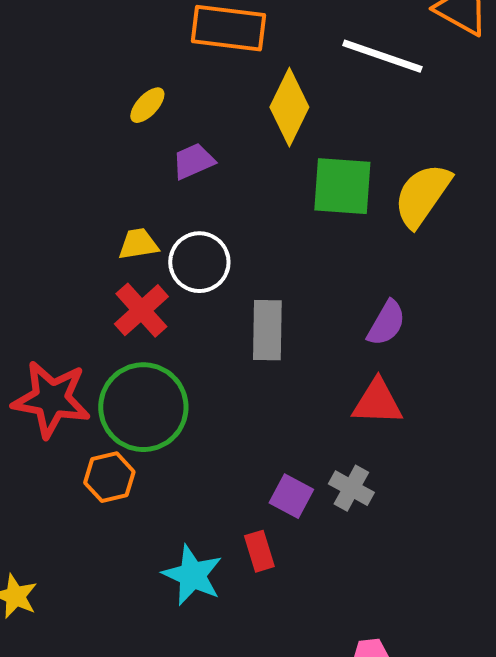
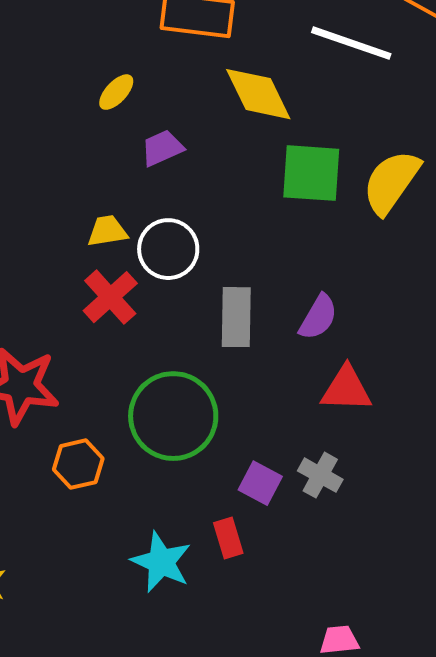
yellow diamond: (289, 107) -> (258, 94), turned -52
purple semicircle: (386, 323) -> (318, 317), moved
green circle: (143, 407) -> (173, 416), moved

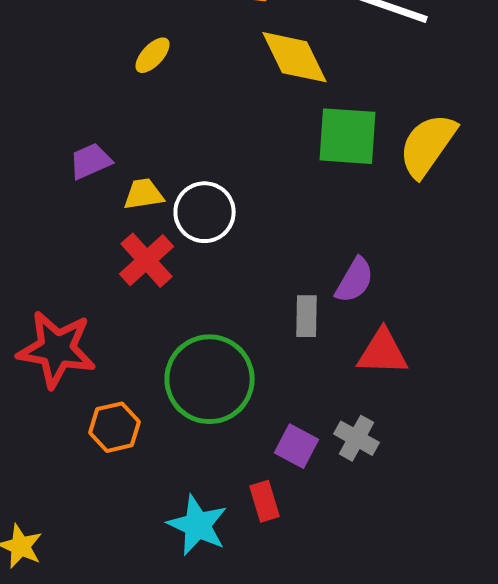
purple trapezoid: (162, 148) -> (90, 161), moved
gray rectangle: (236, 317) -> (306, 316), moved, size x0.7

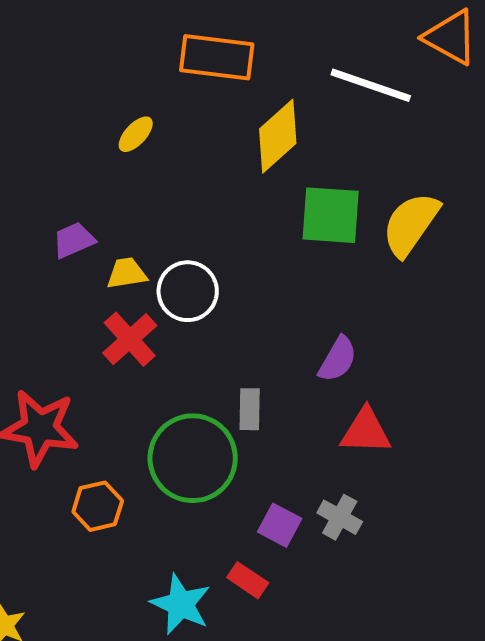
yellow diamond: (294, 57) -> (278, 136), turned 74
gray rectangle: (306, 316) -> (250, 409), moved
red rectangle: (264, 501) -> (248, 580), turned -39

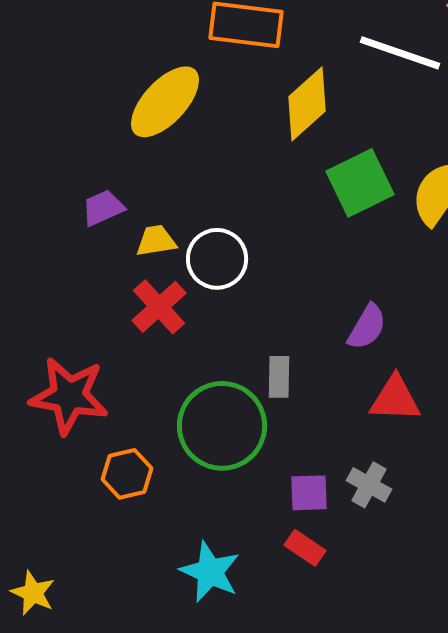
yellow ellipse: (136, 134) -> (165, 102), size x2.0
green square: (331, 215) -> (360, 183), turned -30
purple square: (280, 525) -> (309, 493), turned -30
red rectangle: (248, 580) -> (305, 548), moved

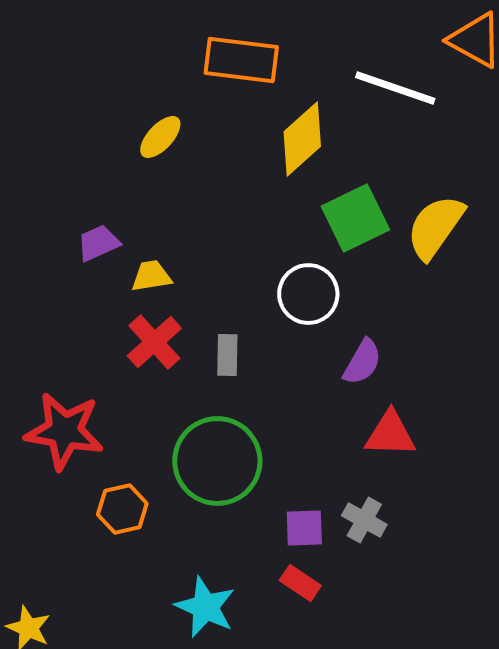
yellow ellipse: (165, 102) -> (160, 137), size x0.6
white circle: (217, 259) -> (308, 294), moved
gray rectangle: (279, 377) -> (227, 355), moved

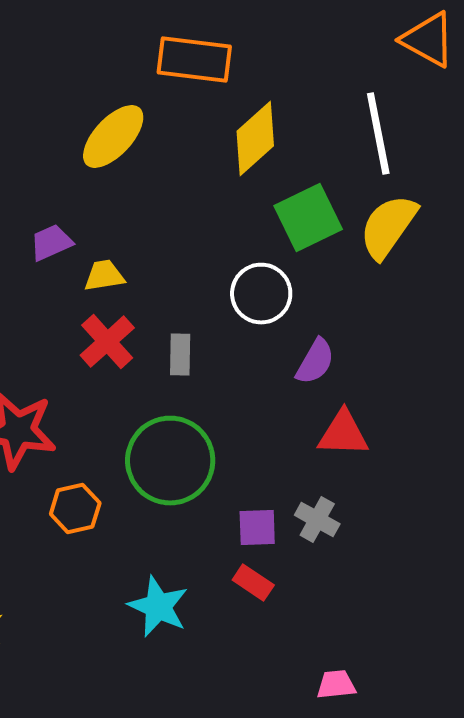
white line: (395, 88) -> (378, 134), moved, turned 60
yellow ellipse: (160, 137) -> (113, 137), size x1.5

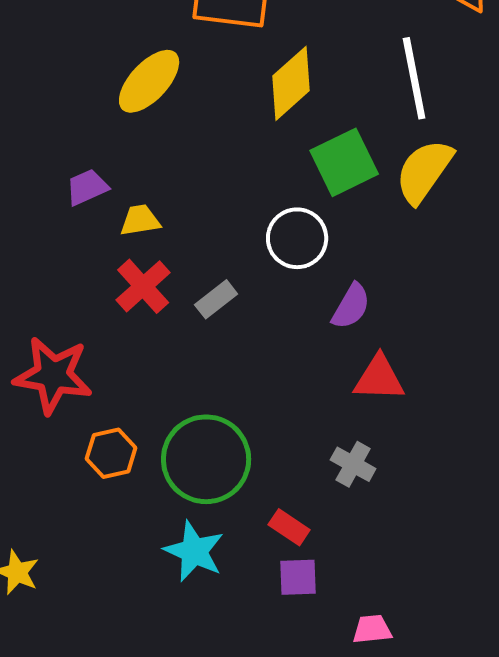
gray rectangle: (180, 355) -> (216, 299), turned 51
green circle: (170, 461) -> (206, 459), moved
purple square: (257, 528) -> (298, 577), moved

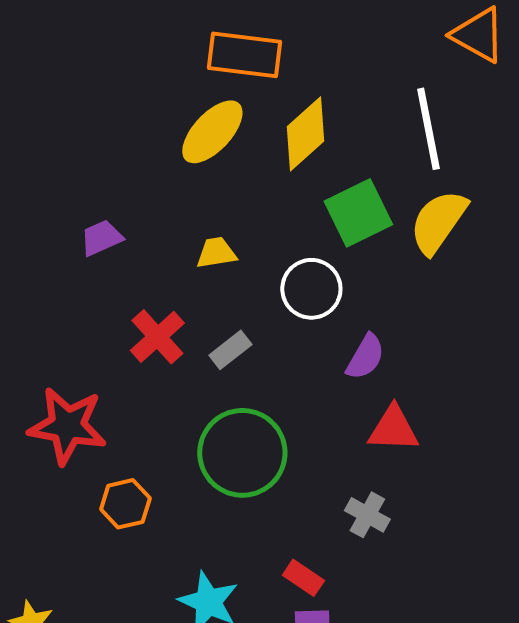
yellow ellipse: (149, 81) -> (212, 132), moved
yellow trapezoid: (140, 220) -> (216, 253), moved
green circle: (206, 459) -> (242, 453), moved

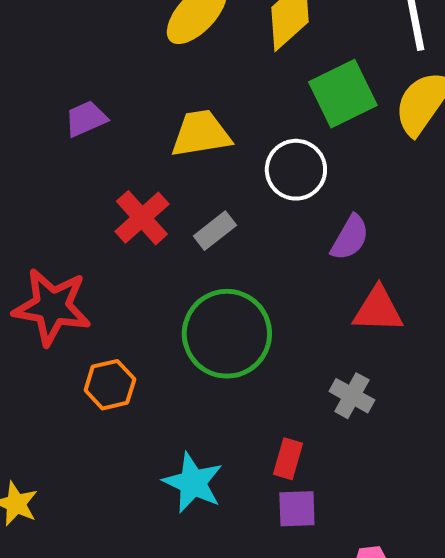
yellow trapezoid: (216, 253) -> (201, 134), size x1.5
red rectangle: (303, 578) -> (288, 459), turned 72

